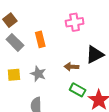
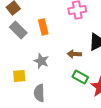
yellow square: (14, 75) -> (19, 76), moved

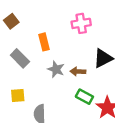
gray rectangle: (18, 30) -> (20, 58), moved
gray star: (41, 61) -> (56, 69), moved

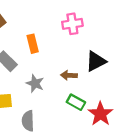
gray star: (56, 69) -> (35, 83), moved

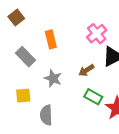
pink cross: (72, 24) -> (97, 34), moved, turned -30
brown arrow: (69, 75) -> (86, 70), turned -35

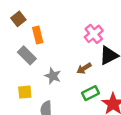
orange rectangle: (51, 39) -> (38, 35), moved
green rectangle: (93, 97) -> (90, 93), turned -56

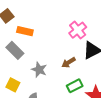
orange rectangle: (38, 35) -> (25, 31), turned -63
yellow square: (25, 92) -> (13, 85), turned 32

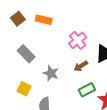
pink cross: (78, 30) -> (78, 40), moved
orange rectangle: (25, 31) -> (44, 20), moved

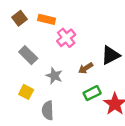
pink cross: (78, 40) -> (66, 38), moved

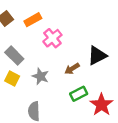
orange rectangle: (47, 19) -> (33, 20), turned -42
yellow square: (26, 92) -> (12, 78), moved

